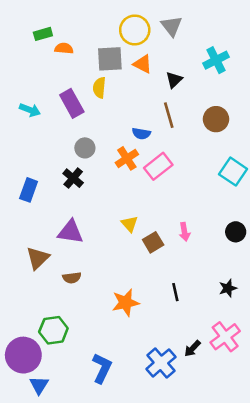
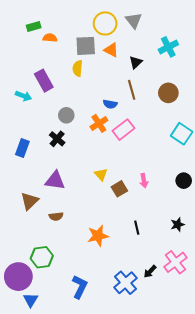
purple rectangle: (72, 103) -> (44, 81), moved
cyan arrow: (30, 110) -> (23, 96), moved

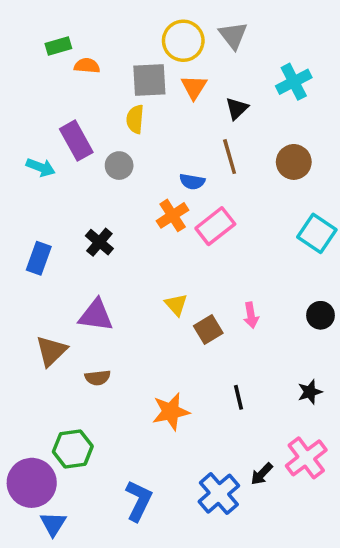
orange triangle: (111, 50) -> (194, 87), turned 35
gray circle: (66, 115) -> (119, 166), moved

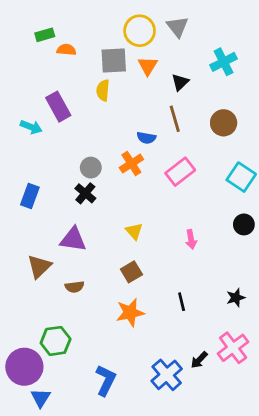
gray circle: (119, 166) -> (91, 168), moved
pink rectangle: (215, 226) -> (180, 172), moved
black cross: (99, 242) -> (85, 193), moved
black circle: (320, 315) -> (244, 224), moved
brown square: (208, 330) -> (131, 272), moved

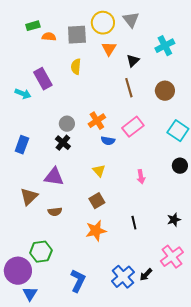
gray square: (114, 61) -> (77, 35), moved
blue semicircle: (146, 138) -> (108, 141), moved
black arrow: (199, 360) -> (146, 275), moved

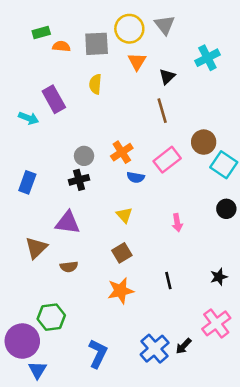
brown circle: (165, 91) -> (204, 142), moved
black cross: (63, 143) -> (79, 180), turned 35

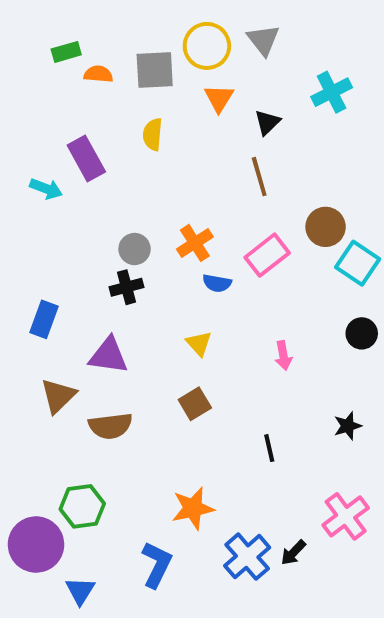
blue rectangle: (27, 182) -> (44, 319), moved
brown semicircle: (69, 267) -> (110, 426), size x1.5
black star: (219, 277) -> (348, 426), moved
orange star: (121, 291) -> (193, 508), moved
blue triangle: (37, 370) -> (80, 591), moved

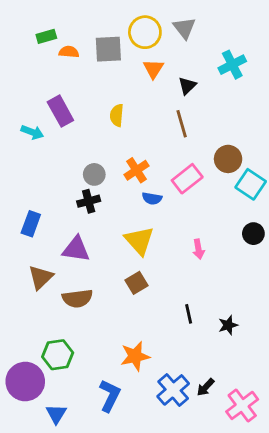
yellow semicircle: (153, 134) -> (117, 115), moved
yellow triangle: (199, 343) -> (139, 241), size x1.6
black star: (348, 426) -> (228, 325), moved
pink cross: (346, 516) -> (242, 405), moved

